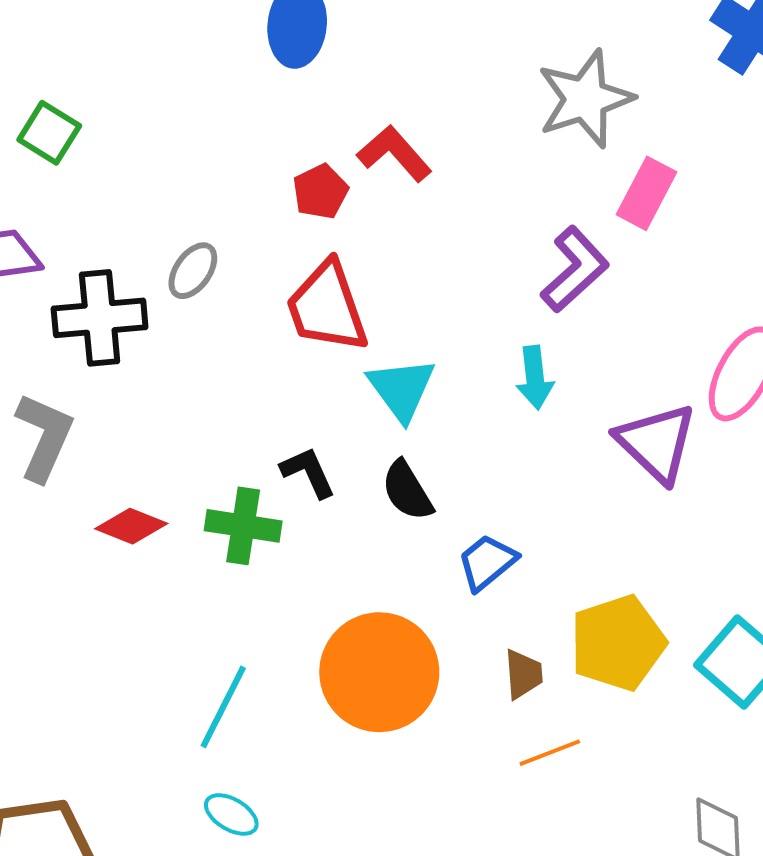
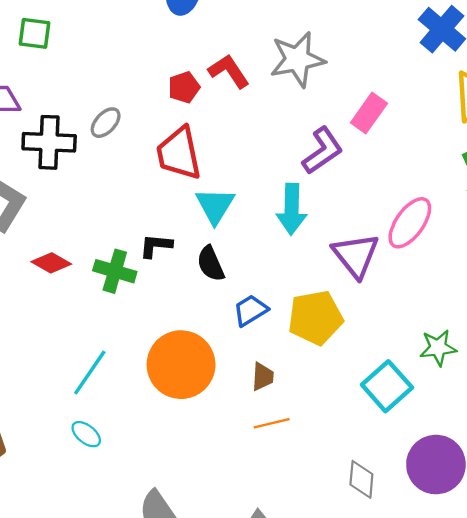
gray star: (585, 99) -> (297, 59), moved
green square: (49, 133) -> (34, 33), turned -32
cyan arrow: (535, 378) -> (292, 209), size x1.4
black L-shape: (308, 472) -> (156, 246), turned -68
yellow pentagon: (618, 643) -> (315, 318), moved

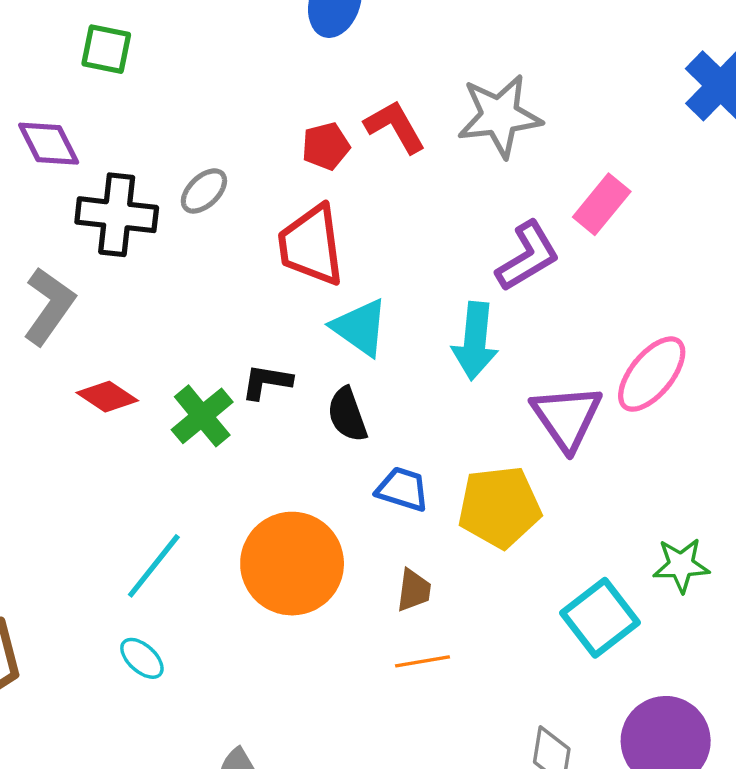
cyan triangle: (215, 206) -> (360, 327), turned -30
green cross: (115, 271) -> (202, 416), turned 30
blue trapezoid: (251, 310) -> (403, 489), turned 45

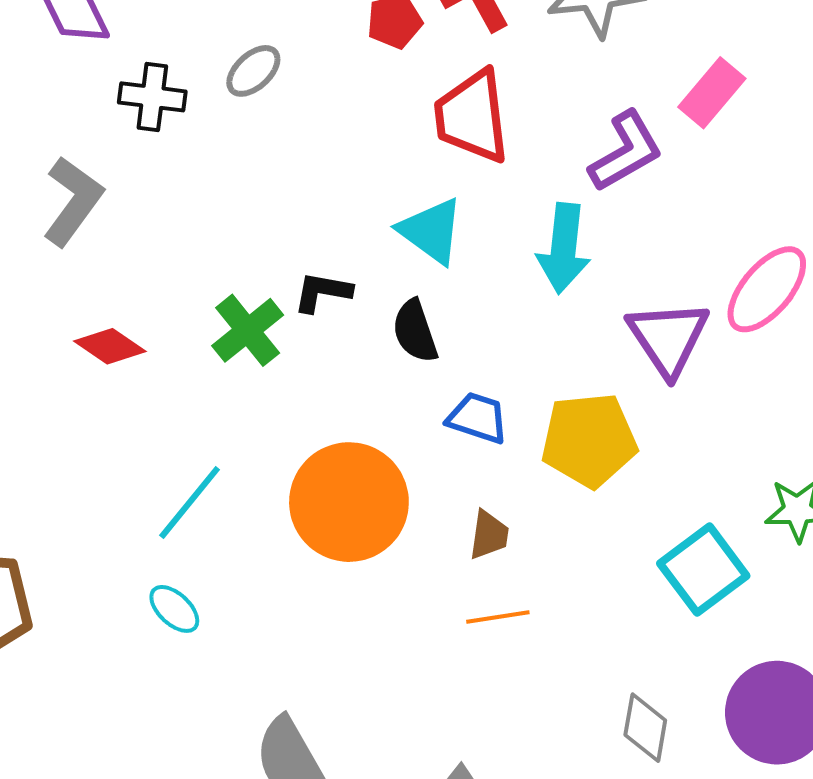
black cross: (117, 215) -> (152, 97), size x0.7
red trapezoid: (311, 245) -> (472, 116), moved
red diamond: (107, 397) -> (110, 346), moved

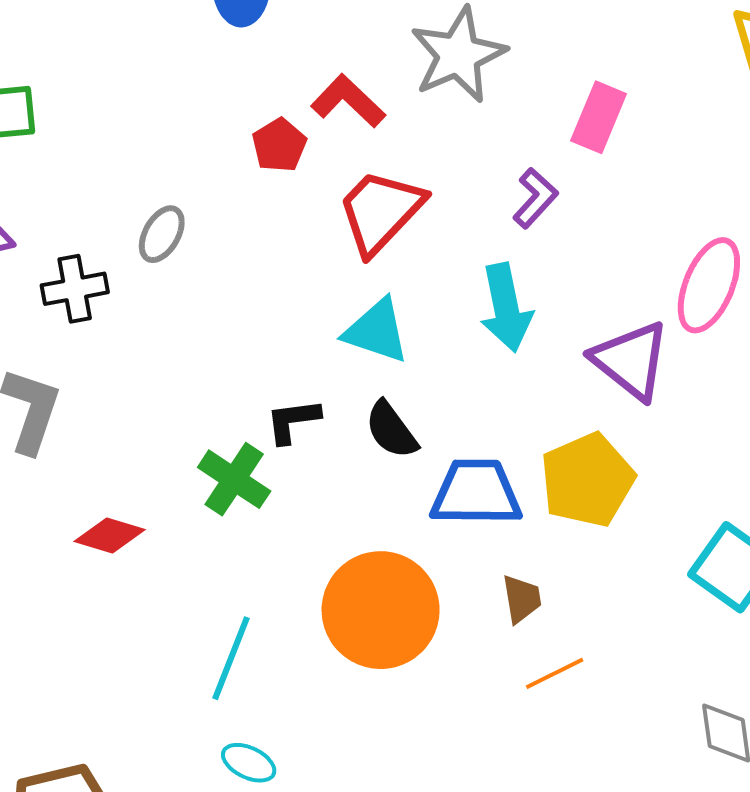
red trapezoid: (472, 116) -> (380, 211), turned 68
purple L-shape: (626, 151) -> (535, 198), size x0.7
blue trapezoid: (478, 418) -> (476, 493), size x1.5

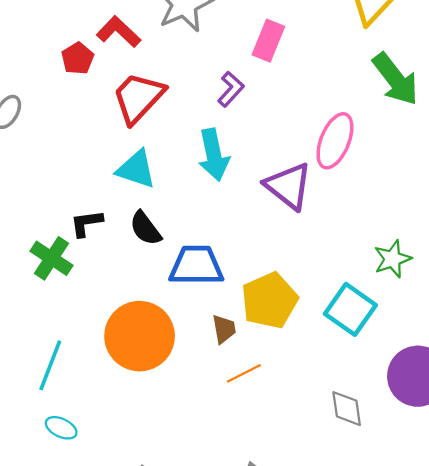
yellow pentagon: (587, 480) -> (269, 301), moved

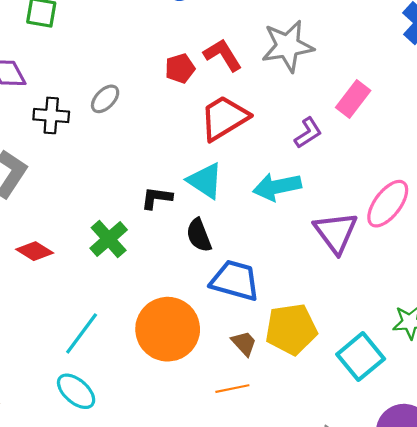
cyan arrow: (214, 155) -> (277, 187), turned 75
black L-shape: (86, 223) -> (157, 198), moved
brown trapezoid: (224, 329) -> (244, 343), turned -48
orange line: (244, 373) -> (232, 389), moved
cyan ellipse: (61, 428) -> (76, 391), size x1.4

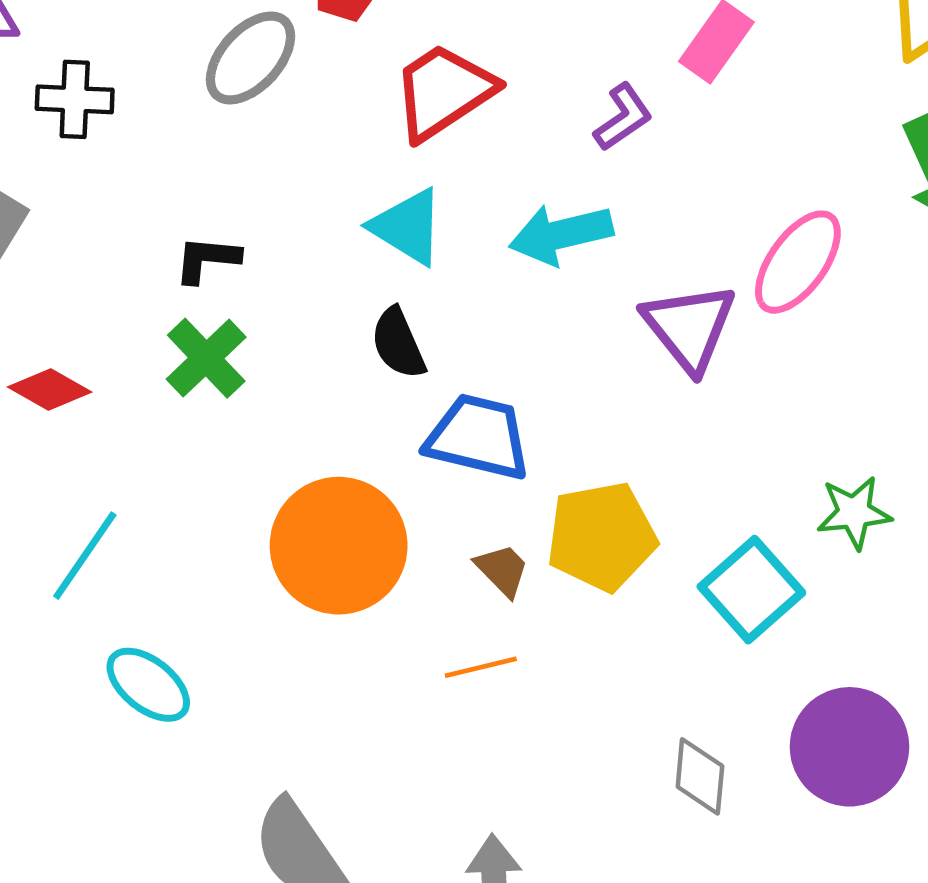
gray ellipse: (105, 99) -> (250, 58), moved, size x1.5
black L-shape: (157, 198) -> (207, 259), moved
cyan line: (82, 333) -> (85, 556), moved

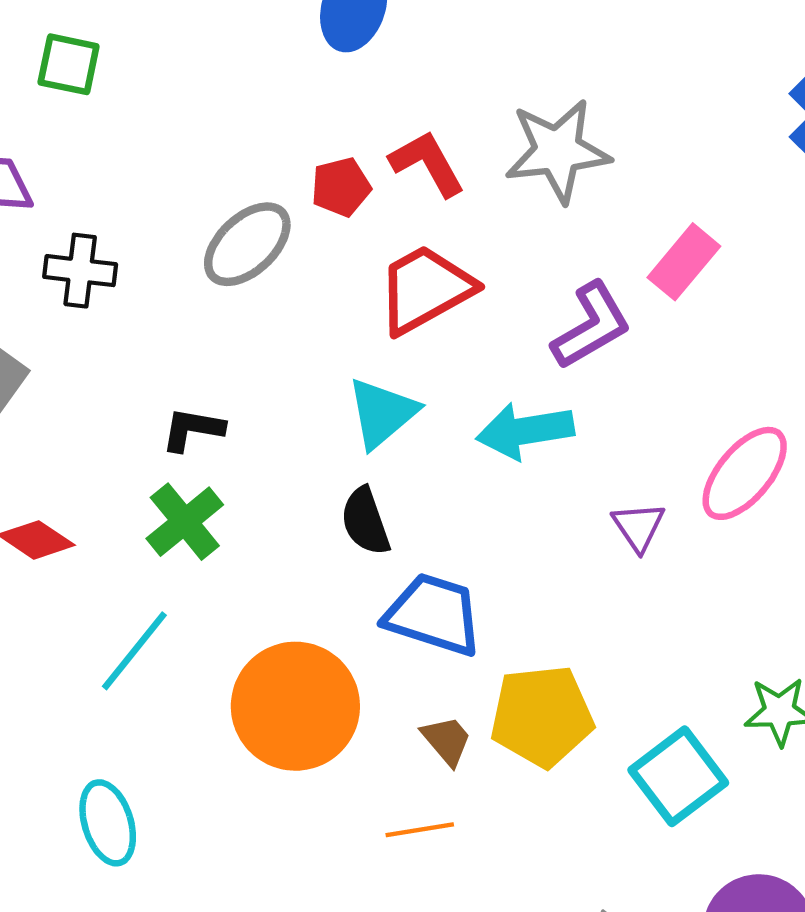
purple L-shape: (623, 117) -> (591, 326), size x1.4
cyan triangle: (407, 227) -> (382, 413), turned 44
purple triangle: (689, 327) -> (639, 527), size x0.6
cyan line: (85, 556) -> (134, 651), moved
cyan ellipse: (148, 685) -> (108, 823), turned 30

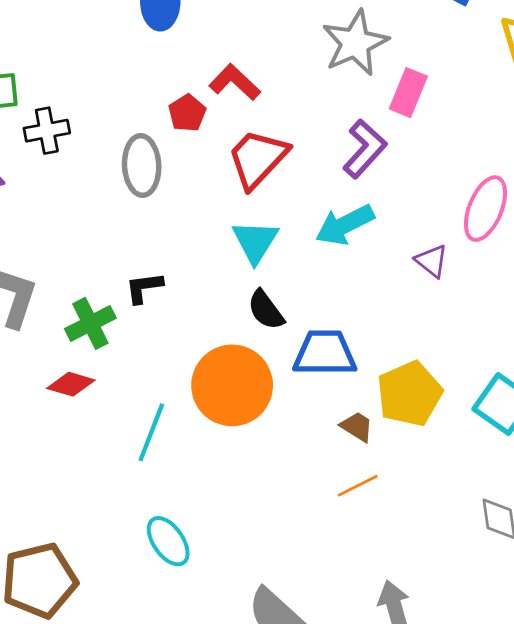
gray star: (558, 151) -> (355, 43), moved
gray ellipse: (247, 244) -> (142, 165), turned -32
black cross: (80, 271) -> (47, 131), moved
green cross: (185, 522) -> (90, 323), moved, turned 30
orange circle: (295, 706) -> (232, 385), moved

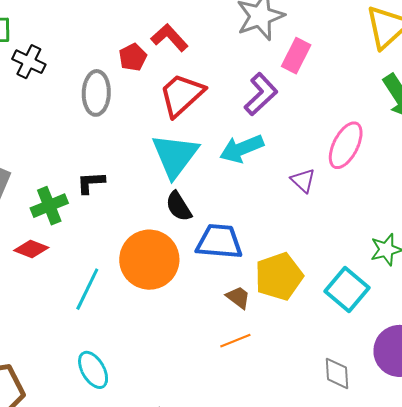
black cross: (47, 131) -> (29, 62), turned 32
cyan triangle: (255, 241) -> (175, 155), size x1.4

